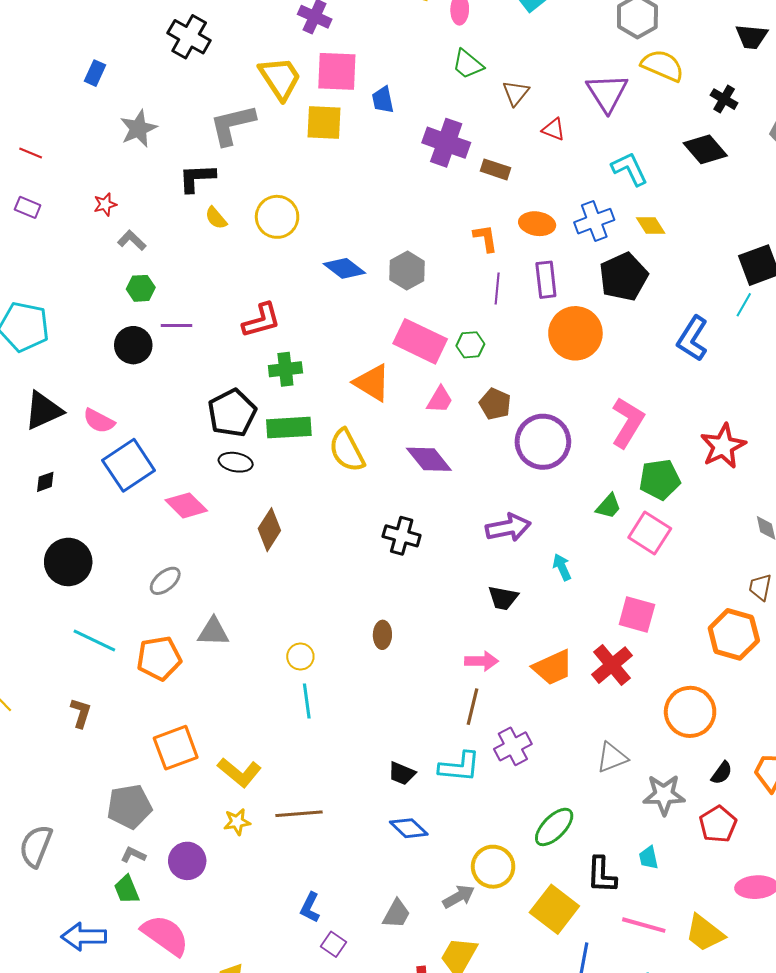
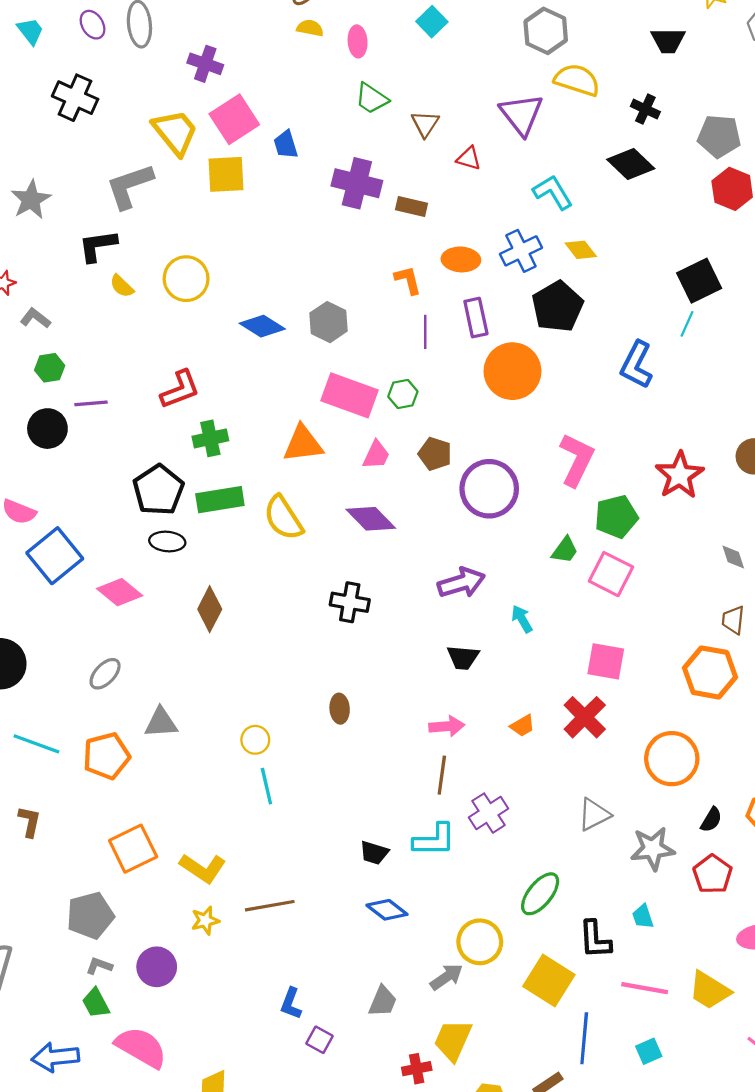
pink square: (337, 71) -> (234, 119), turned -30
orange triangle: (372, 383) -> (303, 444), turned -33
orange trapezoid: (553, 667) -> (523, 726), size x0.6

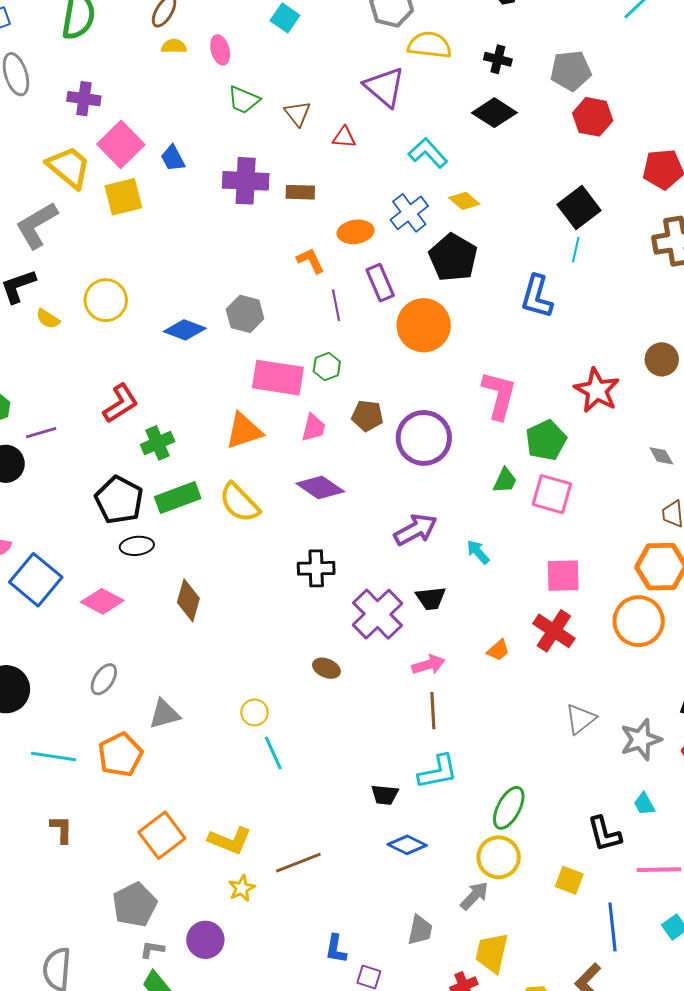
brown ellipse: (340, 709) -> (326, 668), turned -52
orange circle: (672, 759) -> (639, 621), moved
purple cross: (489, 813) -> (378, 614), moved, size x1.4
green ellipse: (540, 894) -> (509, 808), moved
yellow square: (549, 981) -> (569, 880), size x0.6

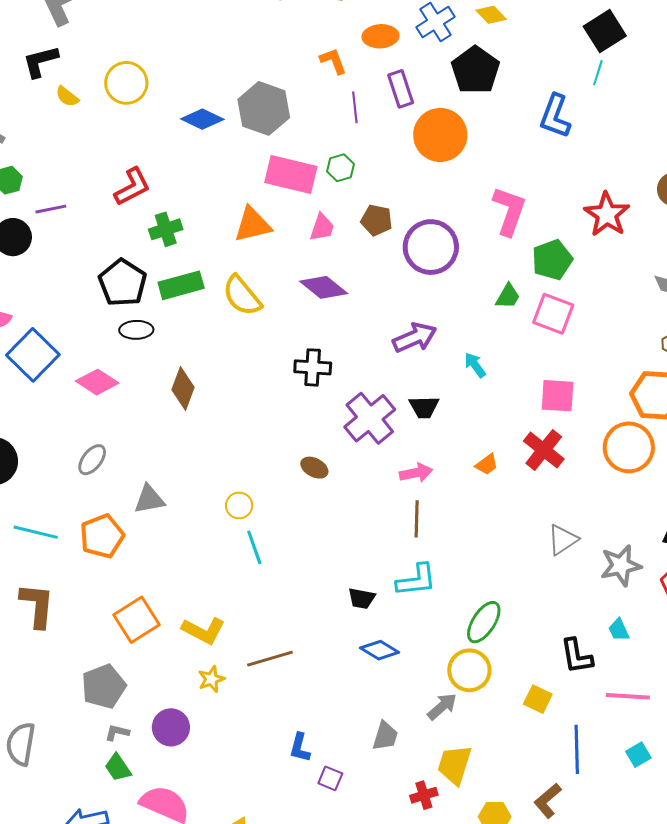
gray hexagon: (245, 314) -> (264, 108), size x1.4
brown L-shape: (61, 829) -> (37, 605), size x1.6

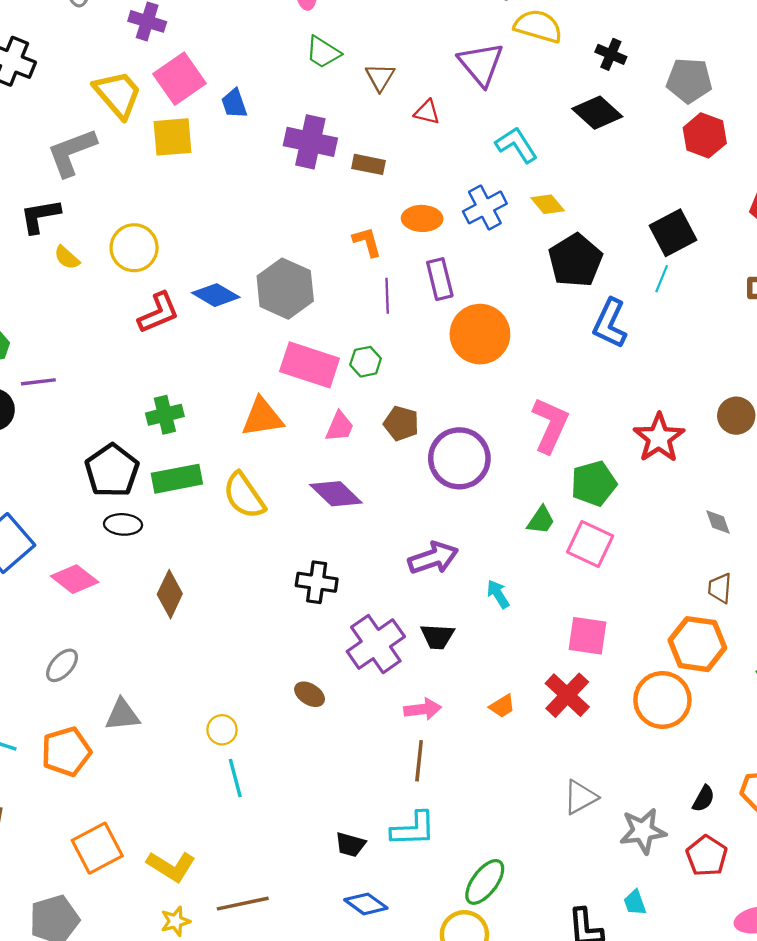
black pentagon: (475, 70) -> (575, 260), moved
red L-shape: (132, 187) -> (158, 313), moved

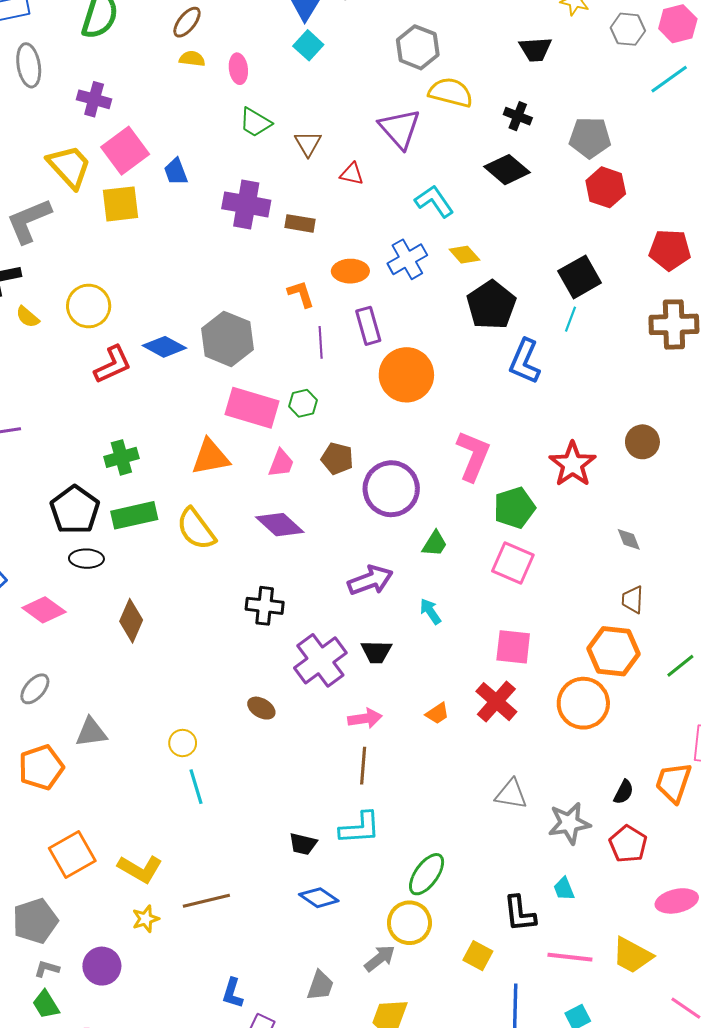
green trapezoid: (541, 520) -> (435, 544), moved
gray triangle: (580, 797) -> (511, 794), turned 40

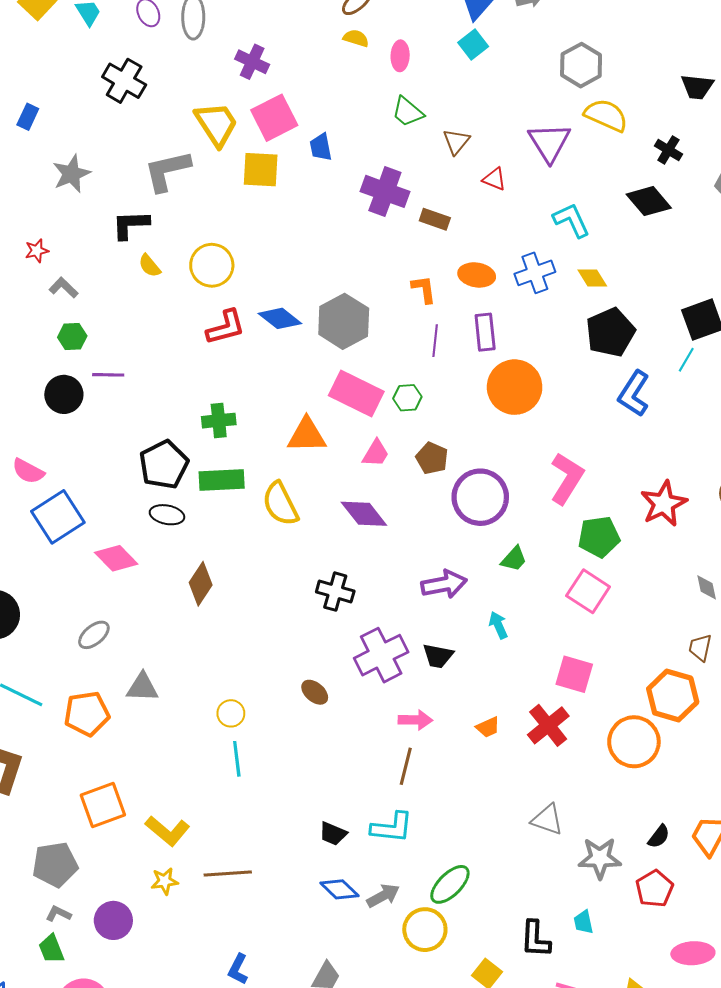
gray arrow: (380, 958) -> (383, 896), moved

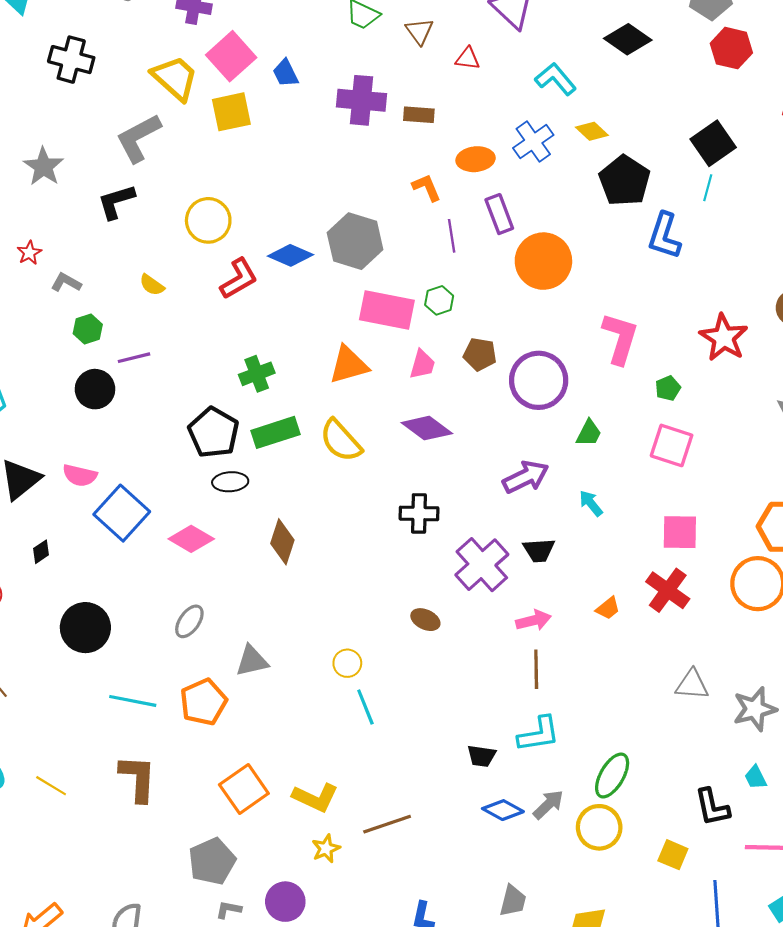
yellow semicircle: (150, 266) -> (152, 285), moved
green pentagon: (599, 537) -> (668, 388), size x0.6

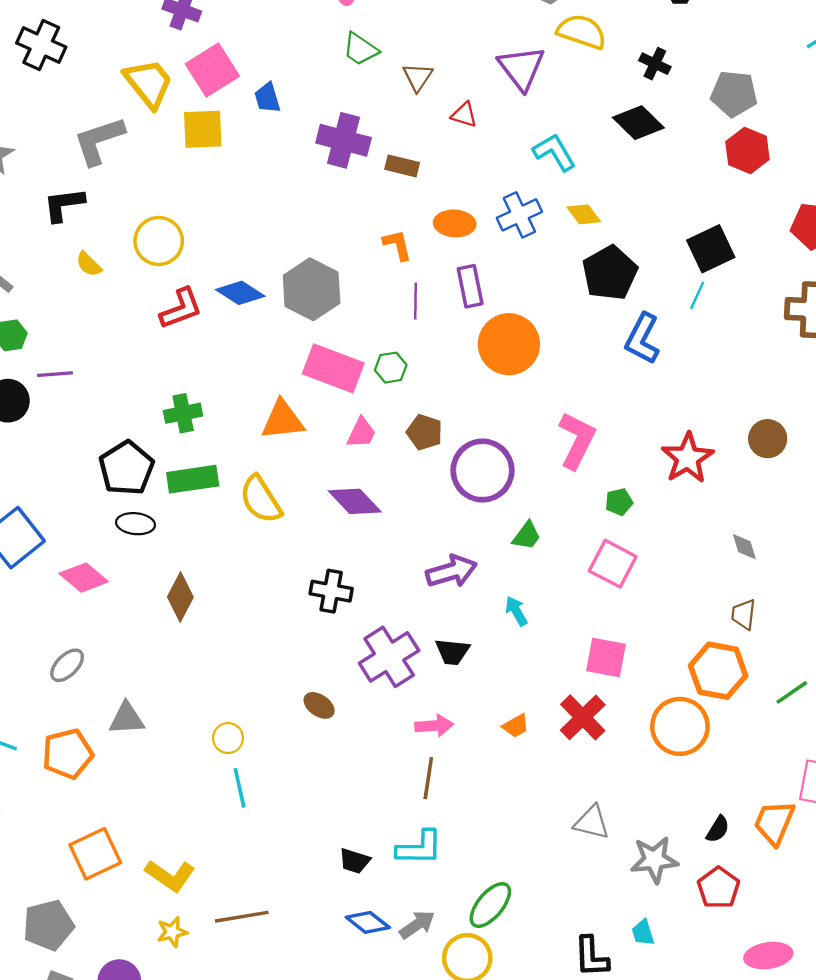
yellow semicircle: (152, 285) -> (89, 264), moved

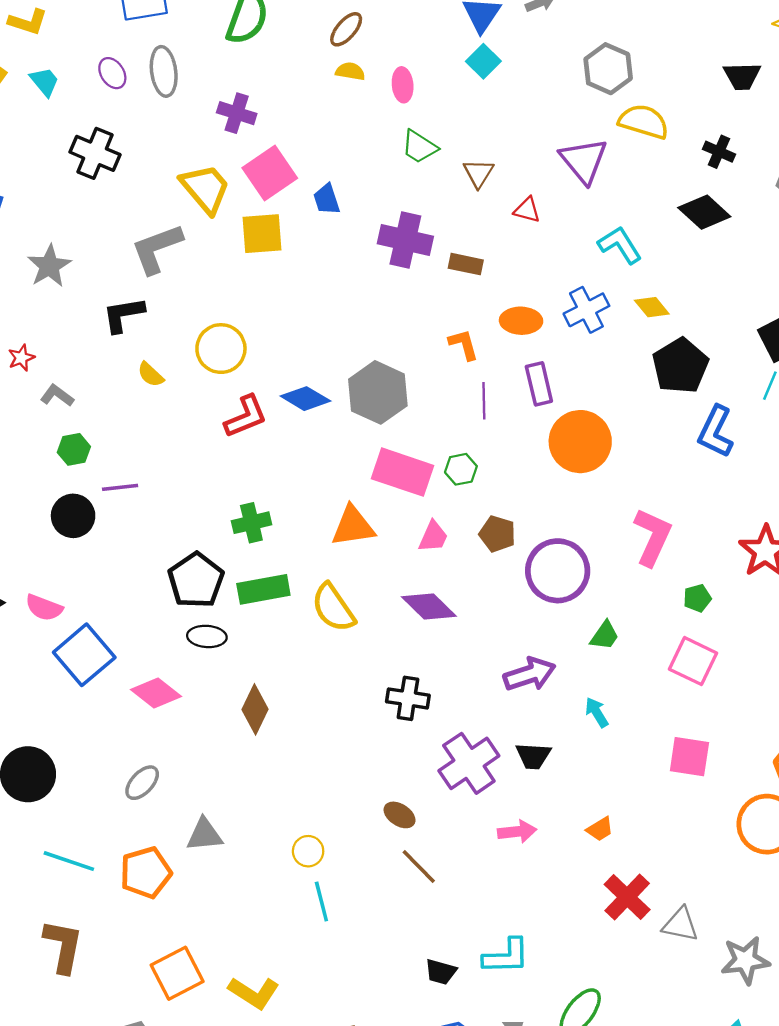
red cross: (583, 717) -> (627, 897), moved
brown line: (428, 778) -> (419, 867), moved, turned -51

